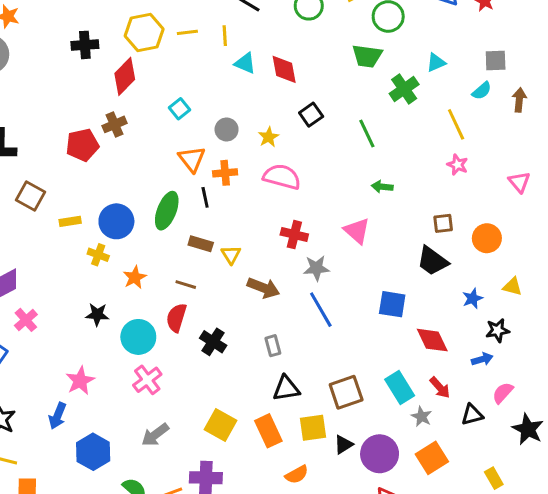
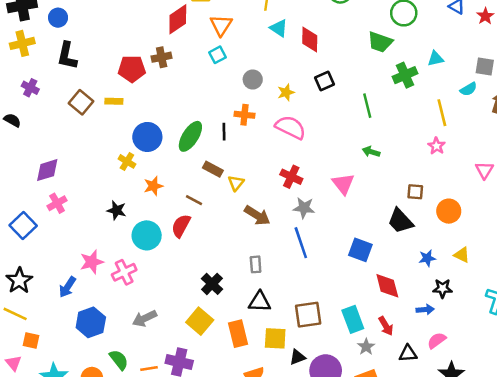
orange triangle: (192, 159) -> (221, 25), moved
yellow rectangle: (70, 221) -> (114, 101), moved
black cross: (213, 342) -> (212, 284), moved
pink cross: (147, 380) -> (124, 272), moved

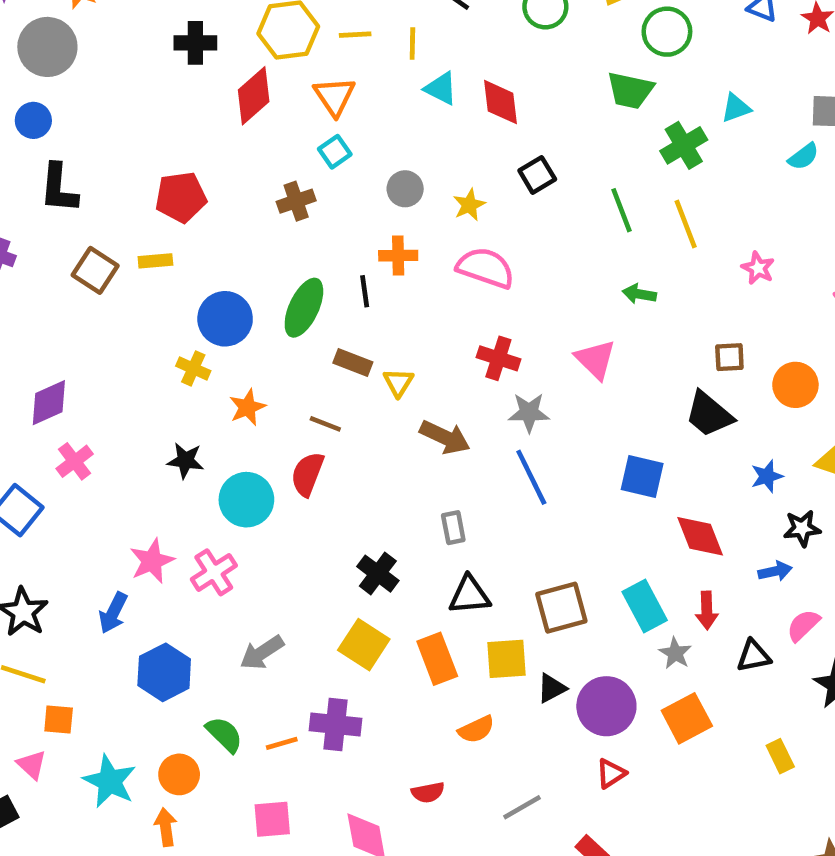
brown cross: (162, 57) -> (296, 201), moved
yellow line: (442, 113) -> (686, 224), moved
red arrow: (386, 326) -> (707, 610), turned 36

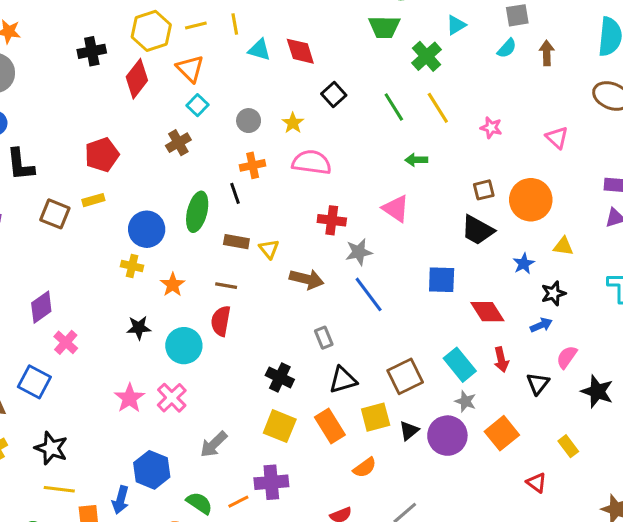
orange circle: (795, 385) -> (531, 200), size x1.4
blue arrow: (113, 613) -> (121, 500), moved
gray star: (675, 653) -> (466, 401), moved
black triangle: (754, 656) -> (538, 384), turned -30
red triangle: (611, 773) -> (536, 483), moved, turned -40

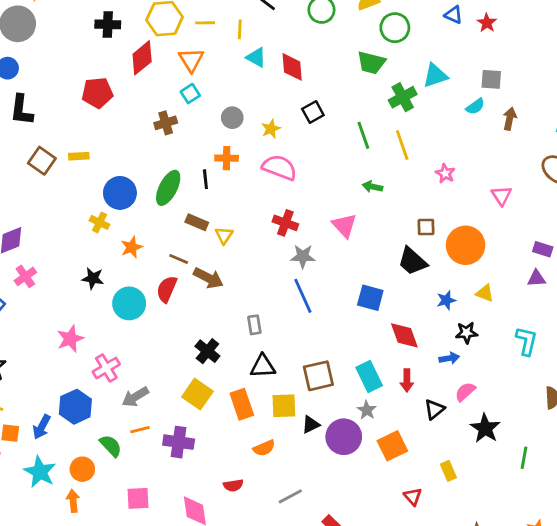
cyan triangle: (456, 25) -> (435, 76), size x1.4
red pentagon: (102, 155) -> (97, 93), moved
brown arrow: (307, 279) -> (208, 278), moved
pink cross: (172, 398) -> (106, 368), moved
orange line: (238, 502) -> (140, 430), moved

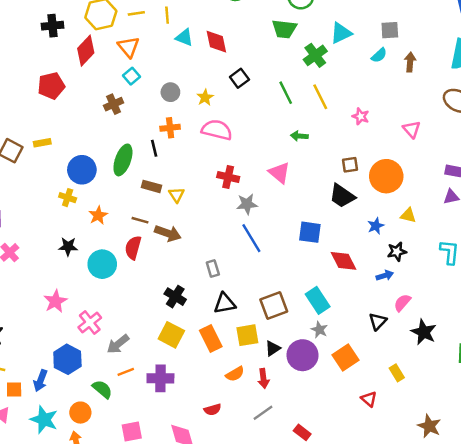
red arrow: (407, 381) -> (263, 378), moved

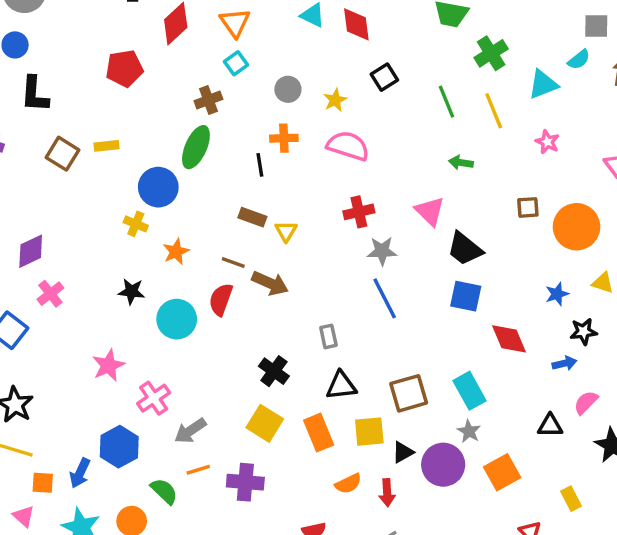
cyan triangle: (341, 33) -> (543, 84), moved
green ellipse: (123, 160) -> (196, 147), moved
red cross: (228, 177) -> (359, 212), turned -30
black trapezoid: (342, 196) -> (465, 249), moved
black triangle: (378, 321) -> (550, 426), turned 42

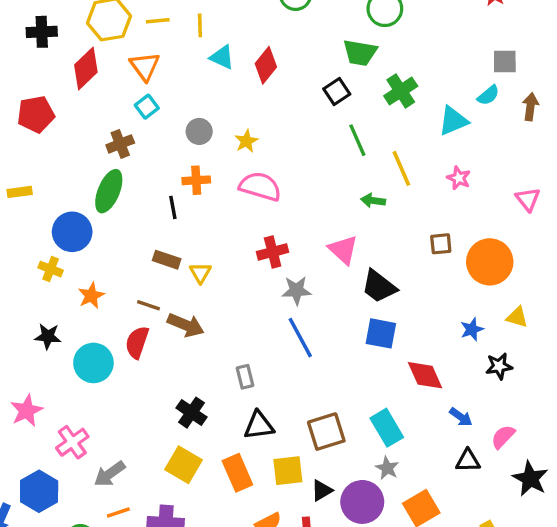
red diamond: (356, 24) -> (266, 65), turned 48
black square: (384, 77) -> (337, 92), moved
yellow line: (494, 111) -> (401, 168), moved
blue arrow: (564, 363) -> (461, 417), moved, turned 50

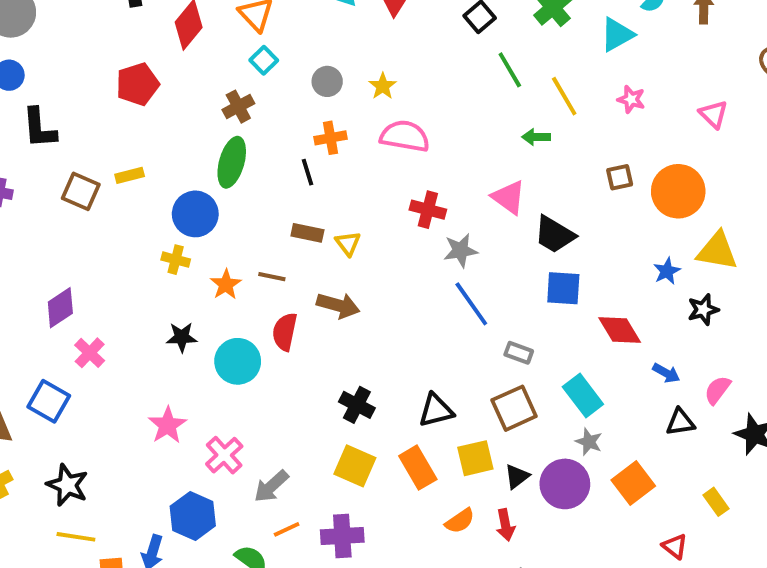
red cross: (273, 252) -> (428, 210), turned 36
brown line: (148, 305) -> (272, 277), moved
yellow triangle: (517, 317) -> (717, 251), size x1.6
gray rectangle: (245, 377) -> (519, 353), moved, turned -50

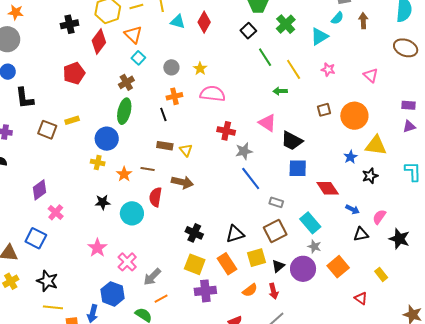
purple cross: (342, 536) -> (205, 291), moved

